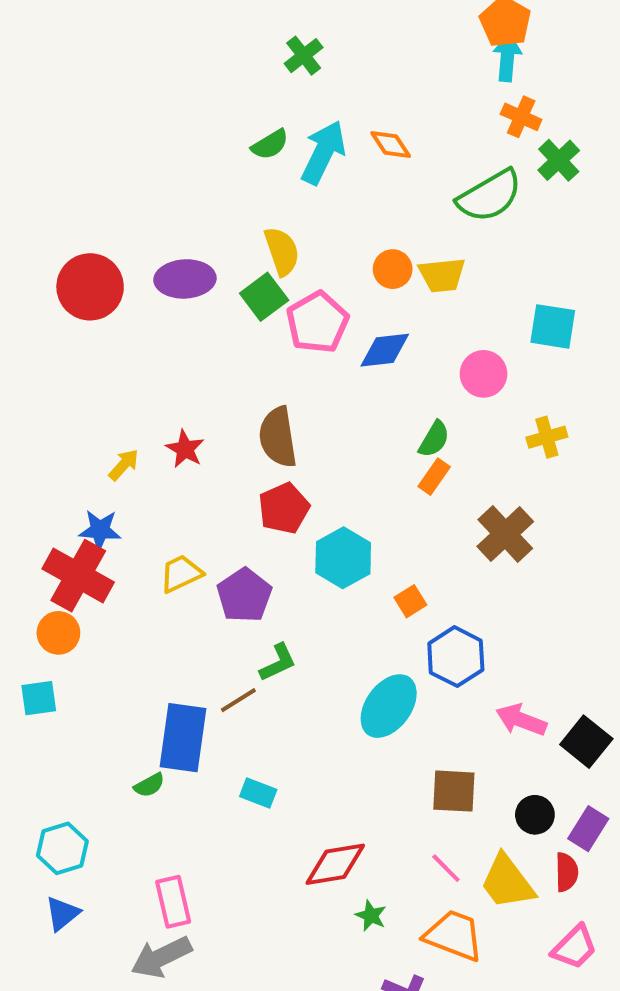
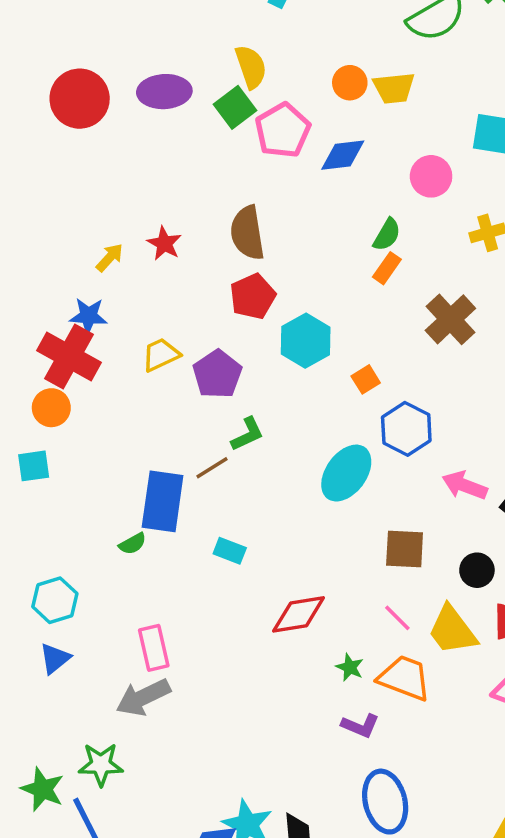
green star: (371, 916) -> (350, 667), moved

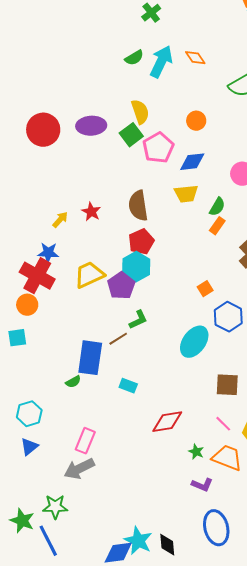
yellow trapezoid: (394, 88) -> (186, 194), moved
cyan hexagon: (306, 341) -> (136, 267), moved
yellow trapezoid: (161, 355) -> (89, 275), size x1.4
pink rectangle: (154, 648) -> (85, 441), turned 35

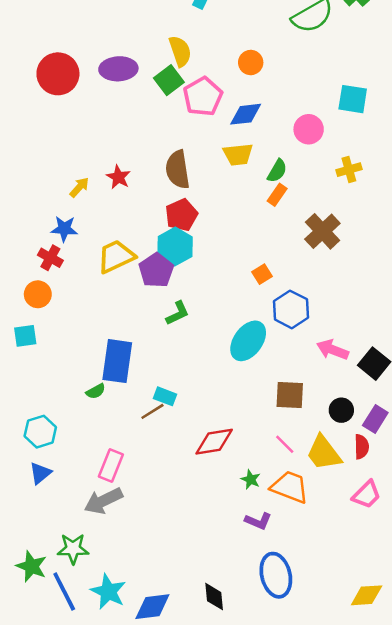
red cross: (37, 276) -> (50, 258), size x0.6
brown line: (118, 339) -> (152, 411), moved
cyan star: (138, 541) -> (108, 592), moved

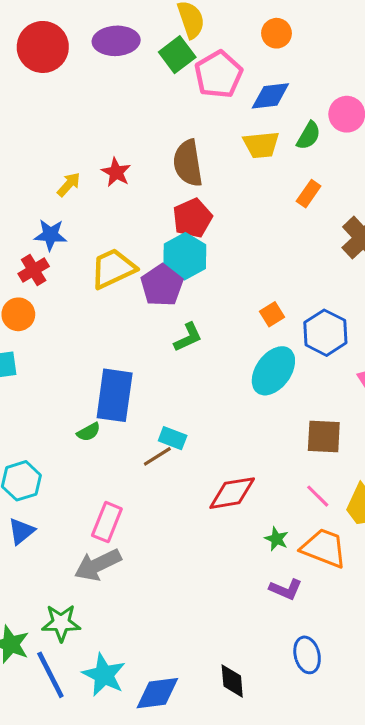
green semicircle: (277, 171) -> (309, 136), moved
red cross: (50, 258) -> (34, 270), turned 30
orange square: (262, 274) -> (272, 314), moved
blue ellipse: (276, 575) -> (307, 655), size x0.7

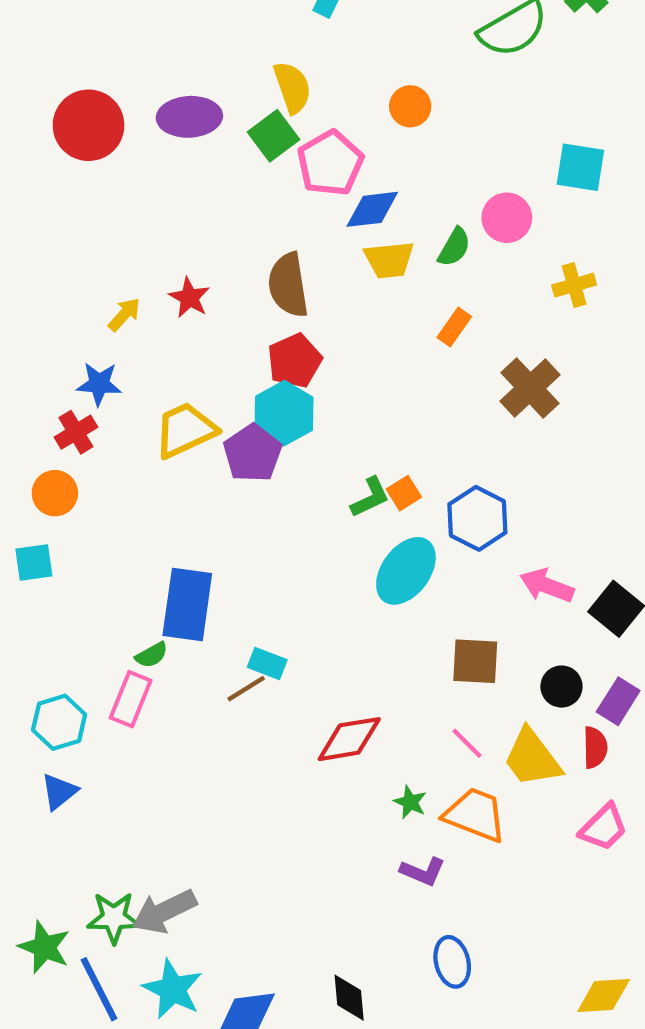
blue diamond: (270, 96) -> (372, 209), moved
green L-shape: (188, 337) -> (370, 497), moved
pink rectangle: (107, 522) -> (131, 699), moved
gray arrow: (98, 565) -> (164, 911), moved

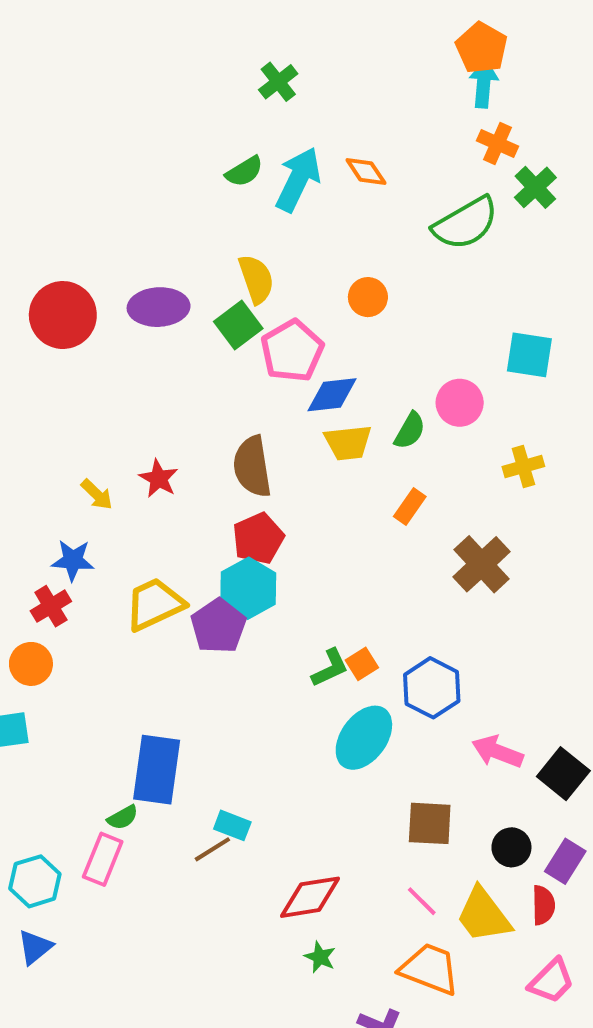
yellow arrow: (124, 314) -> (97, 494), turned 92
green star: (410, 802) -> (320, 957), moved

